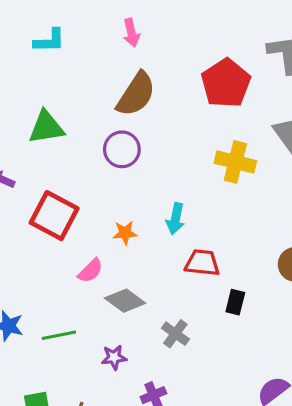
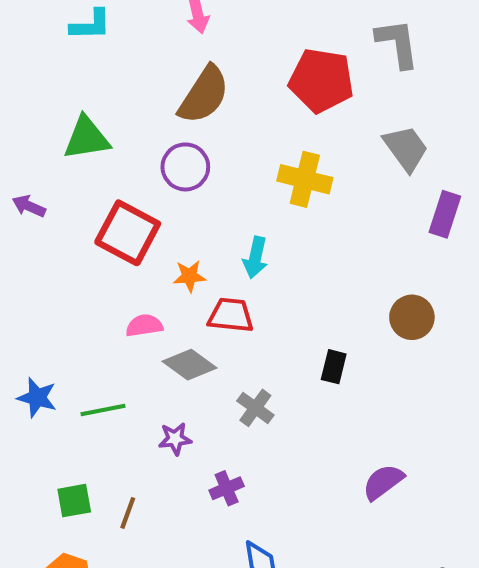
red pentagon: (226, 83) -> (321, 80), turned -30
yellow cross: (235, 162) -> (305, 179), moved
red square: (54, 216) -> (128, 233), moved
red trapezoid: (202, 263) -> (231, 315), moved
pink semicircle: (90, 271) -> (144, 326), turned -144

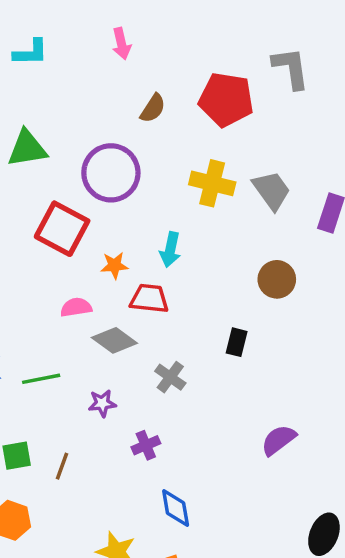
brown semicircle: (204, 95) -> (153, 108), moved, size x0.6
gray trapezoid: (406, 148) -> (272, 190), moved
purple circle: (185, 167) -> (111, 173), size x1.4
brown circle: (412, 317) -> (277, 279), moved

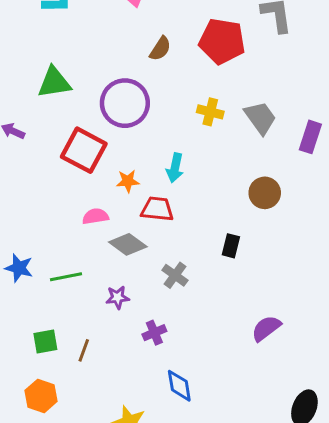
yellow cross: (212, 183) -> (210, 112), size x0.7

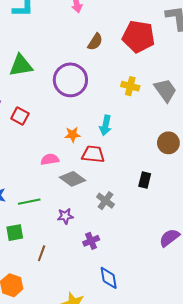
red square: (84, 150) -> (20, 116), moved, size x0.6
green square: (45, 341) -> (15, 233), moved

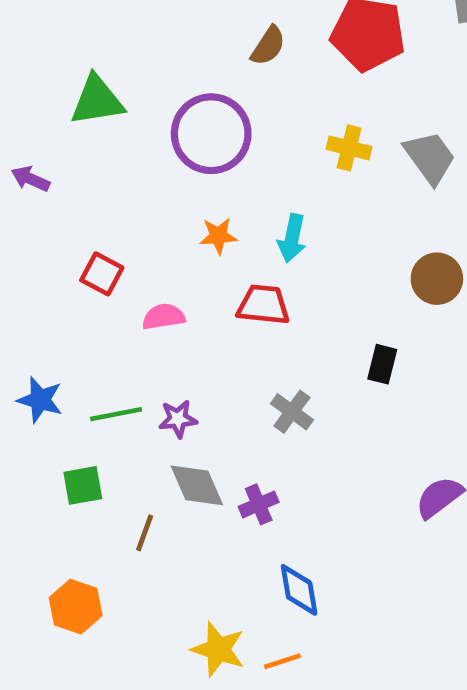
red square: (20, 116) -> (102, 274), moved
orange star: (72, 135) -> (218, 236), moved
gray diamond: (72, 179) -> (197, 485), moved, turned 30
purple star: (65, 216) -> (178, 419), moved

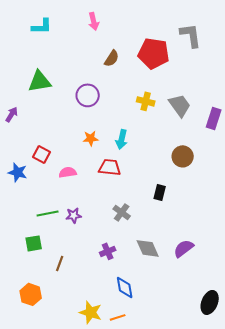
purple circle: (211, 134) -> (88, 95), size x0.7
purple arrow: (31, 179) -> (12, 114), turned 98
blue star: (40, 400) -> (18, 172), moved
gray diamond: (197, 485) -> (148, 248), moved

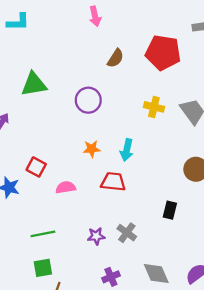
cyan L-shape: (42, 26) -> (18, 22), moved
purple star: (74, 215) -> (96, 236), moved
green square: (34, 243) -> (43, 268), moved

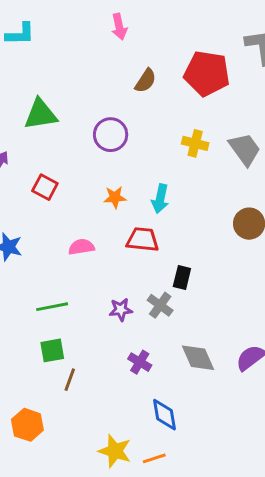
red square: (36, 167) -> (45, 187), moved
black rectangle: (170, 210) -> (182, 278), moved
purple cross: (111, 277) -> (140, 362), turned -36

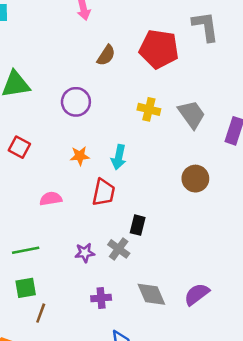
red trapezoid: (143, 240) -> (104, 192), turned 96
purple cross: (140, 362) -> (101, 298), turned -36

